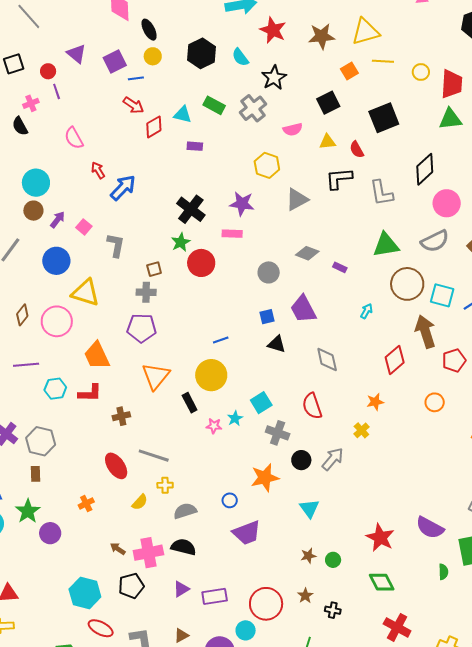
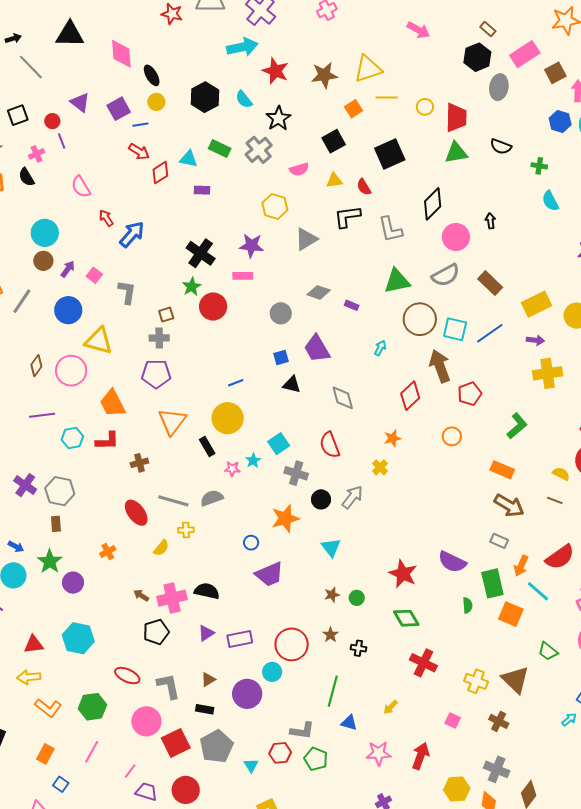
gray semicircle: (185, 511) -> (212, 498), moved
cyan hexagon: (85, 593) -> (78, 638), moved

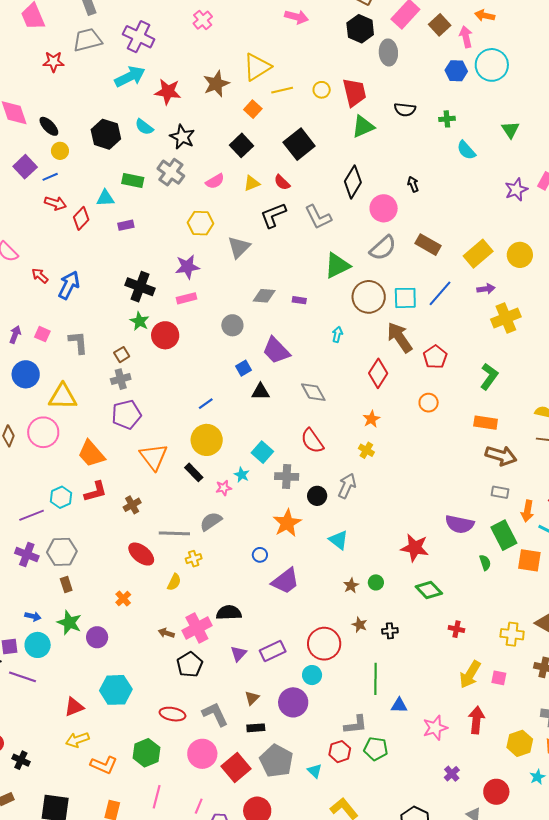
purple line: (42, 415) -> (32, 515), moved
red cross: (423, 663) -> (456, 629), size x0.6
yellow arrow: (391, 707) -> (470, 674), moved, size x1.8

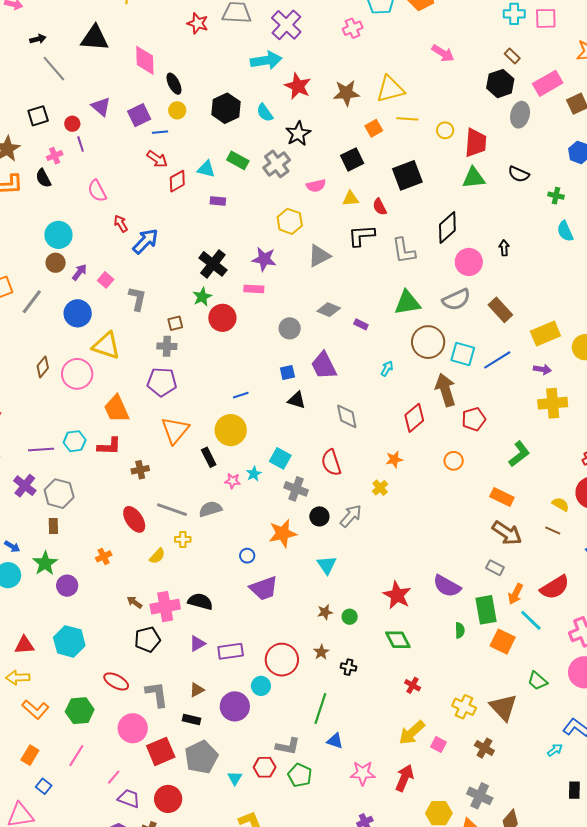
cyan square: (262, 452) -> (280, 458), turned -30

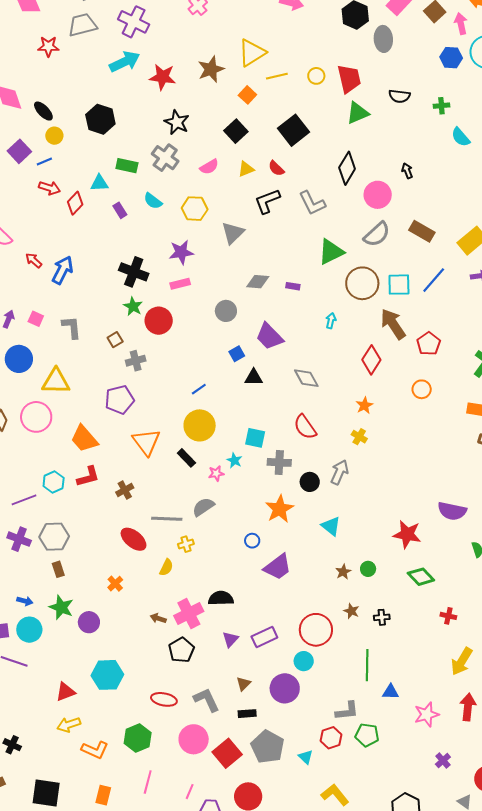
cyan semicircle: (265, 113) -> (153, 201), moved
purple rectangle: (218, 201) -> (120, 210), turned 70
gray cross: (167, 346) -> (136, 361), moved

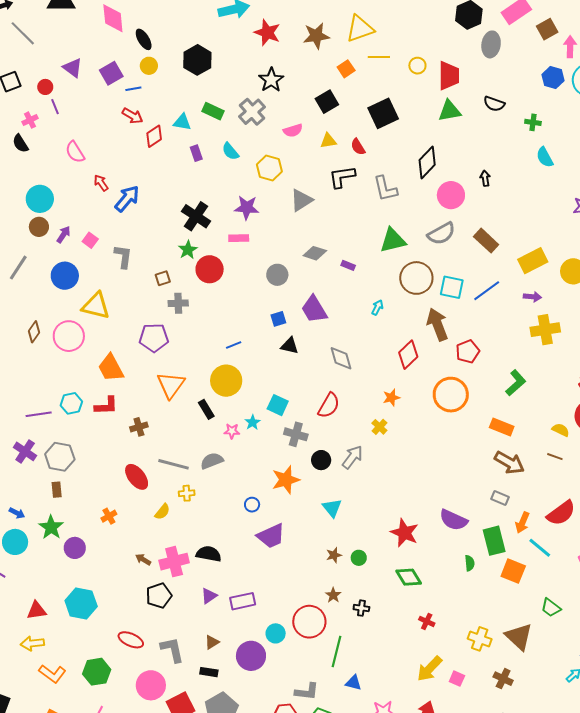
orange circle: (422, 389) -> (451, 395), size x1.8
red semicircle: (305, 427) -> (329, 405), turned -128
red circle: (316, 630) -> (309, 622), moved

